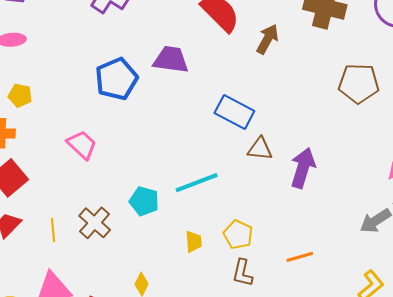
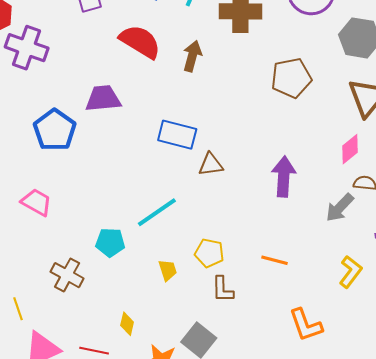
purple arrow: (303, 168) -> (284, 177), moved
yellow line: (53, 230) -> (18, 309), moved
orange line: (300, 257) -> (274, 260), turned 44

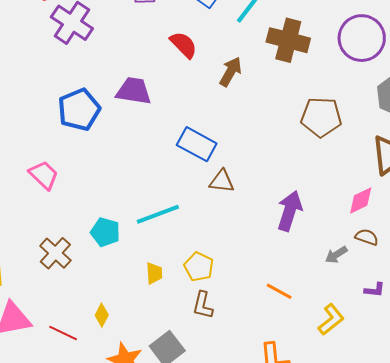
red semicircle: (140, 42) -> (184, 45), size x0.7
gray arrow: (340, 208) -> (336, 255), size x0.7
orange line: (274, 260) -> (279, 291), moved

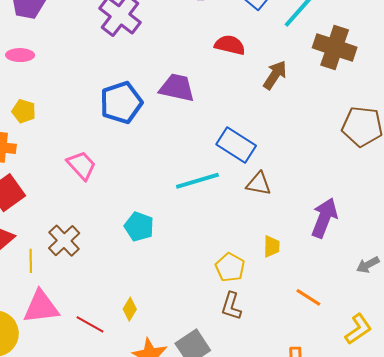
red semicircle: (184, 45) -> (230, 45), turned -36
cyan line: (158, 214) -> (197, 181), moved
brown cross: (55, 253) -> (64, 241), moved
yellow trapezoid: (154, 273) -> (272, 246), moved

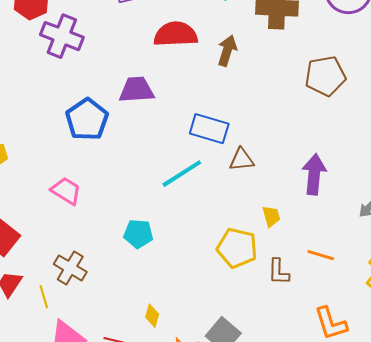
red semicircle: (230, 45) -> (176, 34), size x1.4
yellow pentagon: (230, 267) -> (237, 248), size x1.4
brown L-shape: (231, 306) -> (279, 272), moved

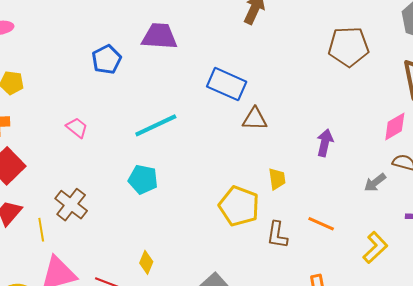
blue pentagon: (87, 119) -> (107, 59), size x0.7
cyan line: (182, 174) -> (156, 125), moved
purple arrow: (314, 174) -> (325, 143), size x0.7
pink trapezoid: (66, 191) -> (77, 128), size x0.7

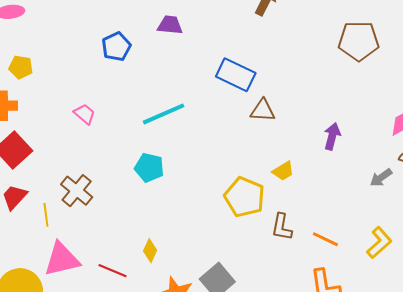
purple trapezoid: (159, 36) -> (170, 25), size x0.7
yellow trapezoid: (277, 179) -> (283, 171), turned 65
orange line: (321, 224) -> (325, 239), moved

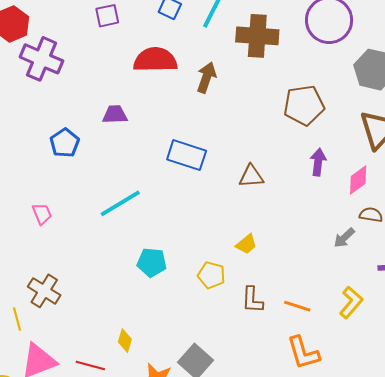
brown triangle: (263, 111) -> (251, 176), moved
pink trapezoid: (85, 114) -> (42, 214), turned 35
purple arrow: (332, 136) -> (318, 162), moved
cyan pentagon: (149, 168) -> (152, 262), moved
yellow pentagon: (244, 197) -> (211, 275), size x0.7

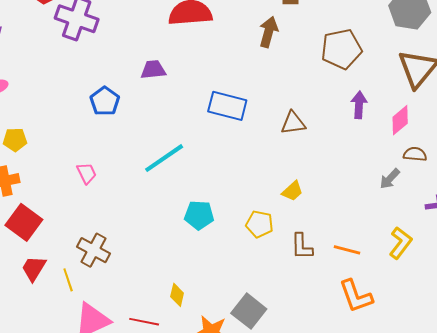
brown arrow: (206, 78) -> (269, 32), moved

